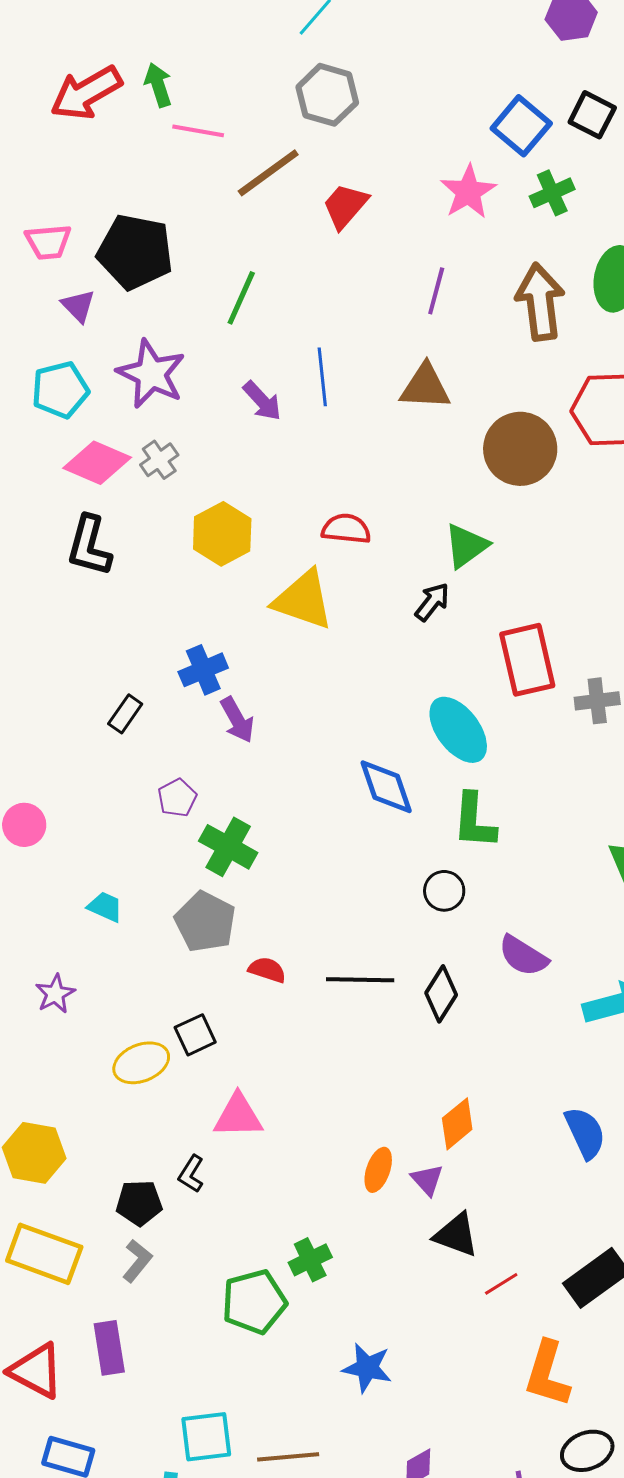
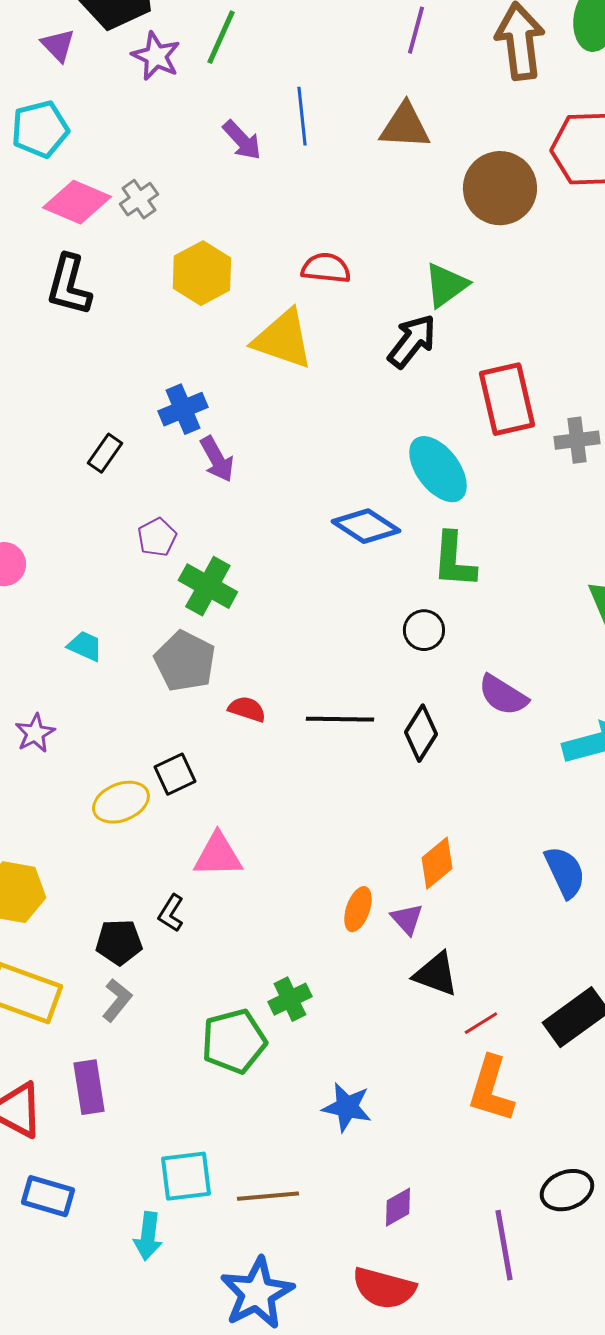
purple star: (151, 374) -> (156, 56), moved, size x0.7
black arrow: (432, 602) -> (412, 341), size x1.4
blue diamond: (386, 787) -> (366, 526), turned -38
orange L-shape: (547, 1374) -> (491, 1089), moved

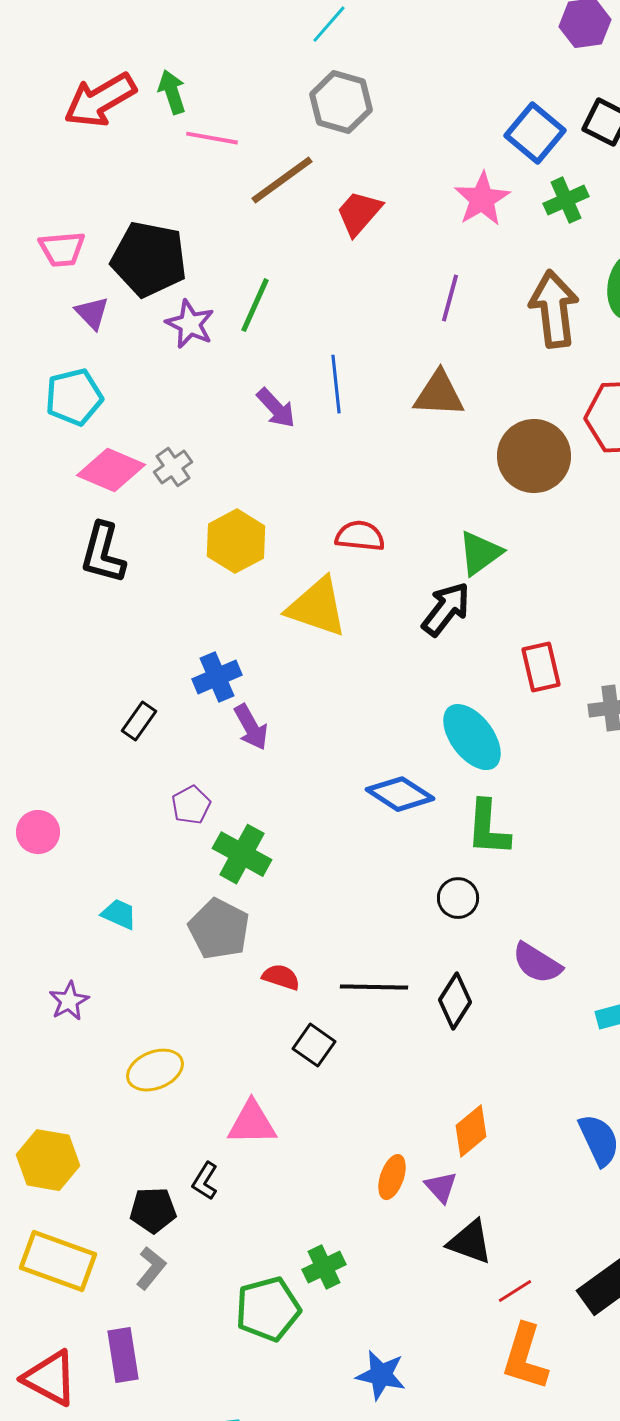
red rectangle: (507, 399) -> (541, 667), size x0.7
black square: (175, 774) -> (314, 1045), moved, turned -30

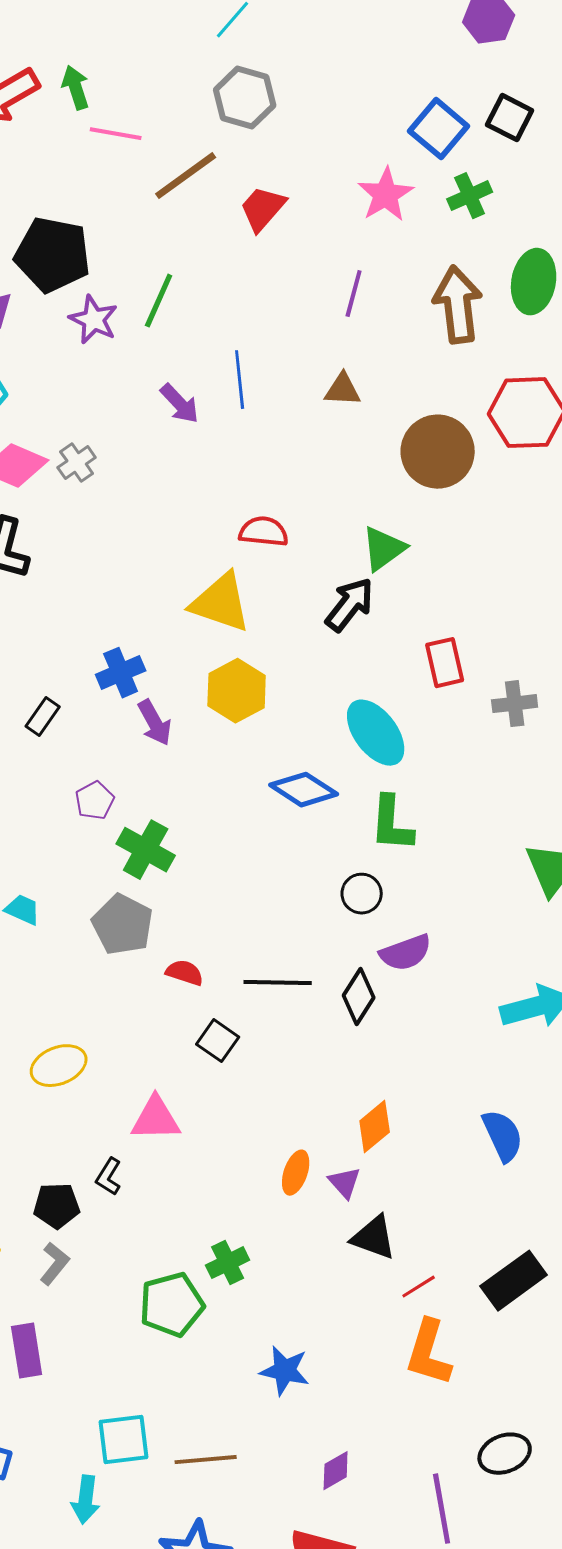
brown triangle: (439, 394) -> (343, 390), size x0.7
yellow hexagon: (236, 541) -> (237, 691), moved
purple semicircle: (537, 963) -> (406, 953), moved, turned -52

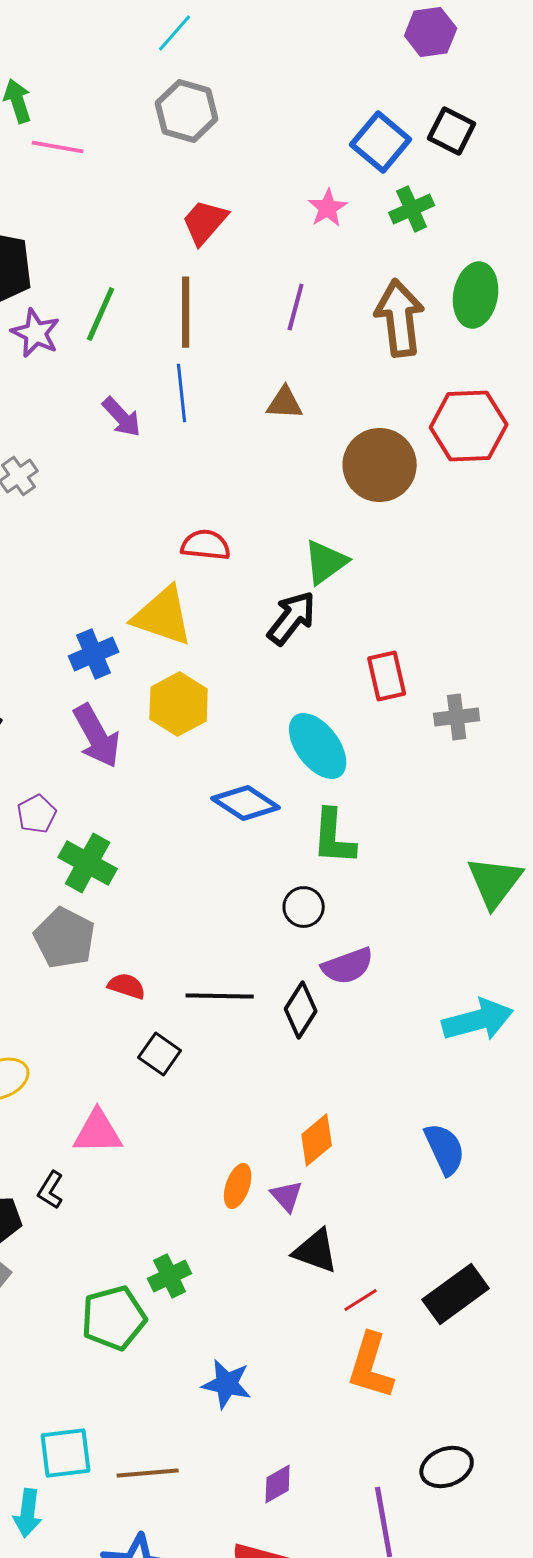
brown line: (186, 176) -> (186, 312), moved, turned -54
pink star: (386, 195) -> (328, 208), size x0.7
blue cross: (121, 673) -> (94, 654), moved
purple arrow: (155, 723) -> (97, 736), size x1.4

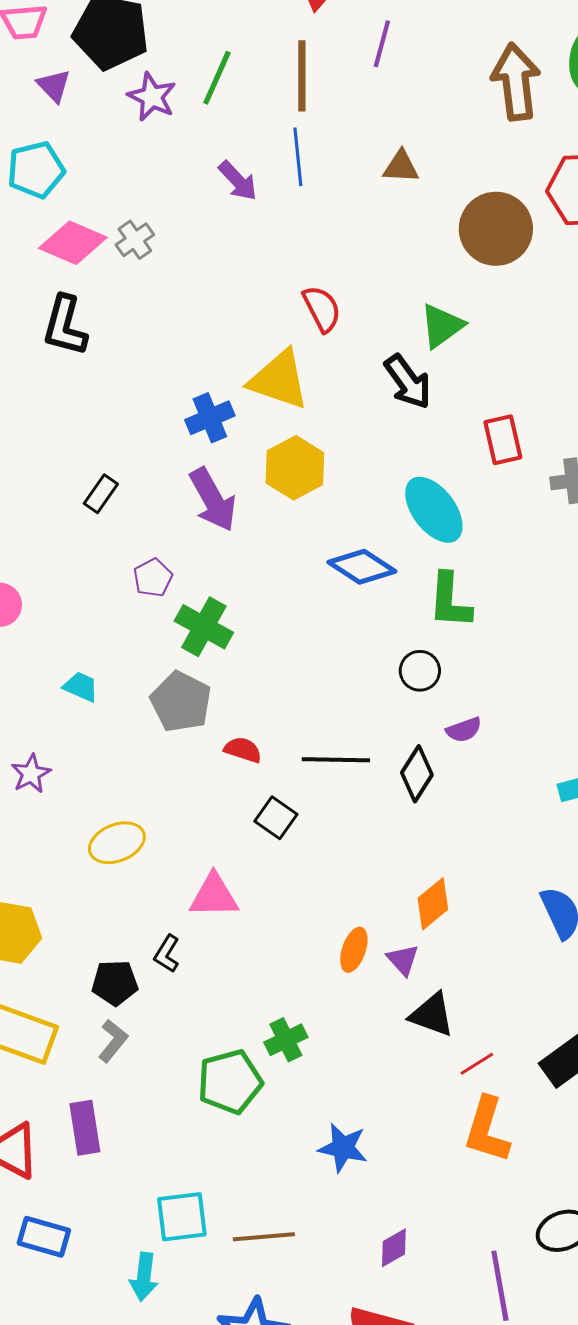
purple line: (296, 307) -> (382, 44), moved
red semicircle: (206, 545) -> (322, 309), turned 57
black arrow: (292, 618) -> (408, 382), turned 106
purple semicircle: (348, 966) -> (464, 730), size x0.7

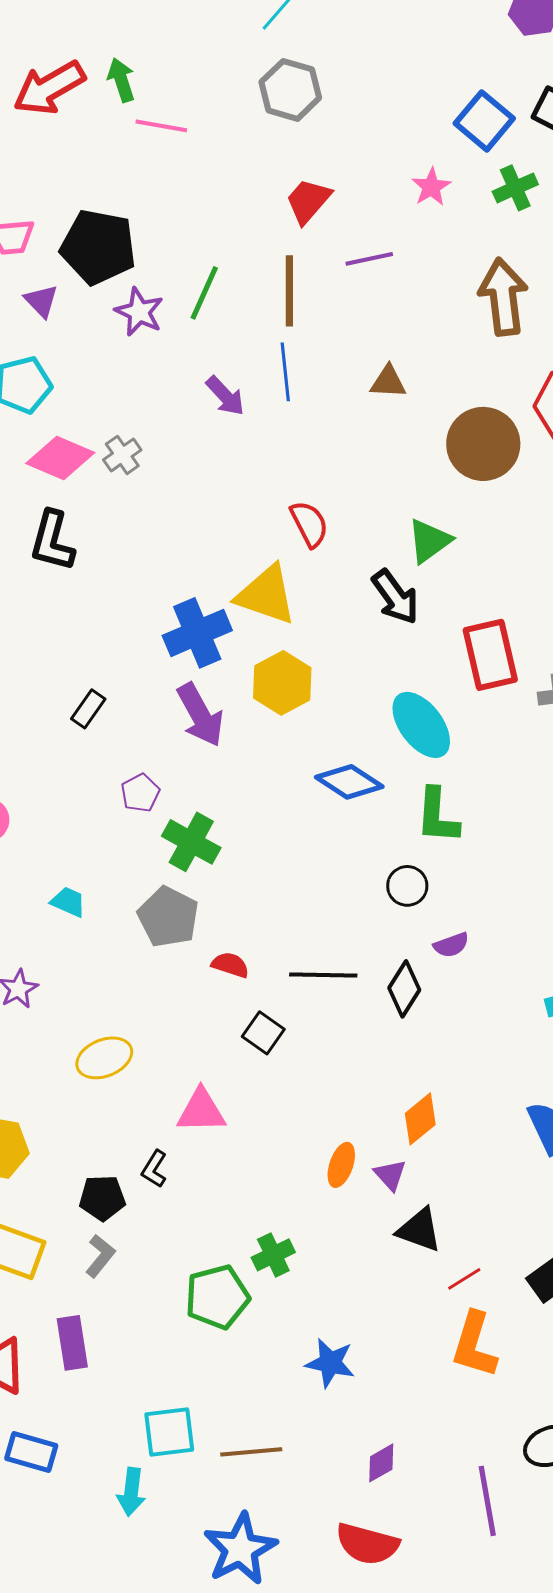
purple line: (382, 44) -> (369, 259), turned 63
blue cross: (210, 418) -> (197, 633), size x1.4
red rectangle: (503, 440) -> (490, 655), size x1.4

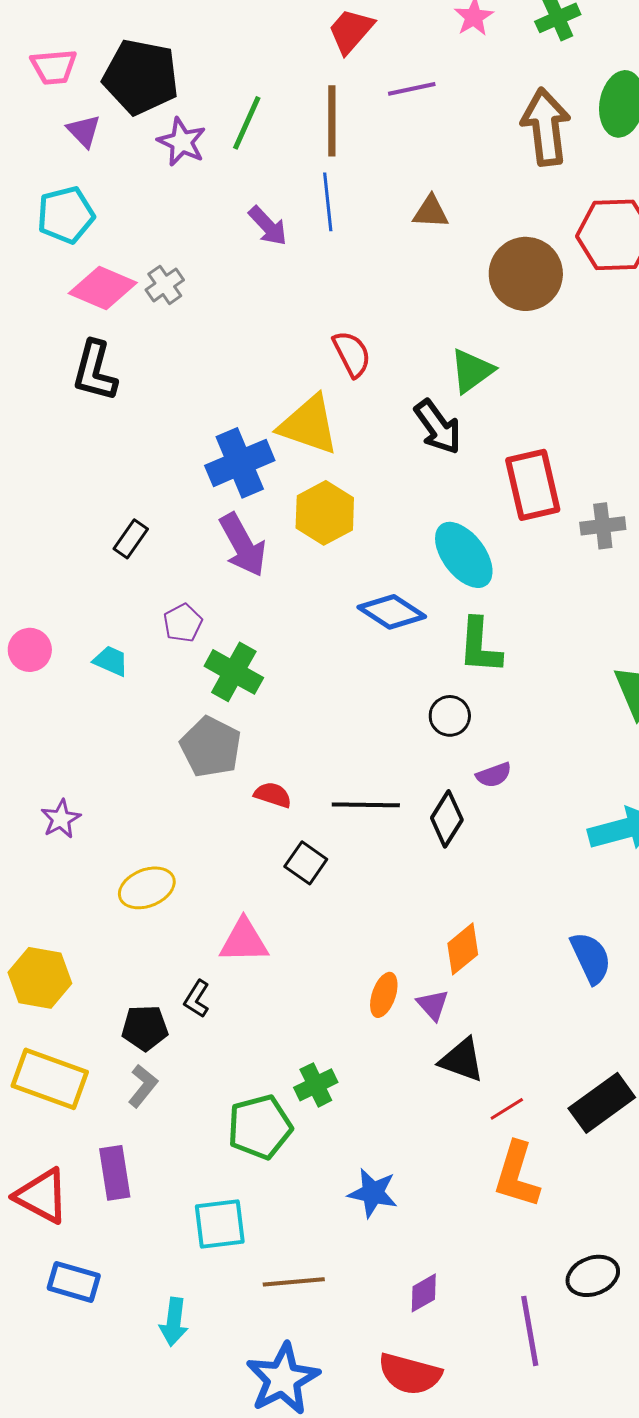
cyan trapezoid: (68, 902) -> (111, 661), moved
cyan square: (169, 1432) -> (220, 1224), moved

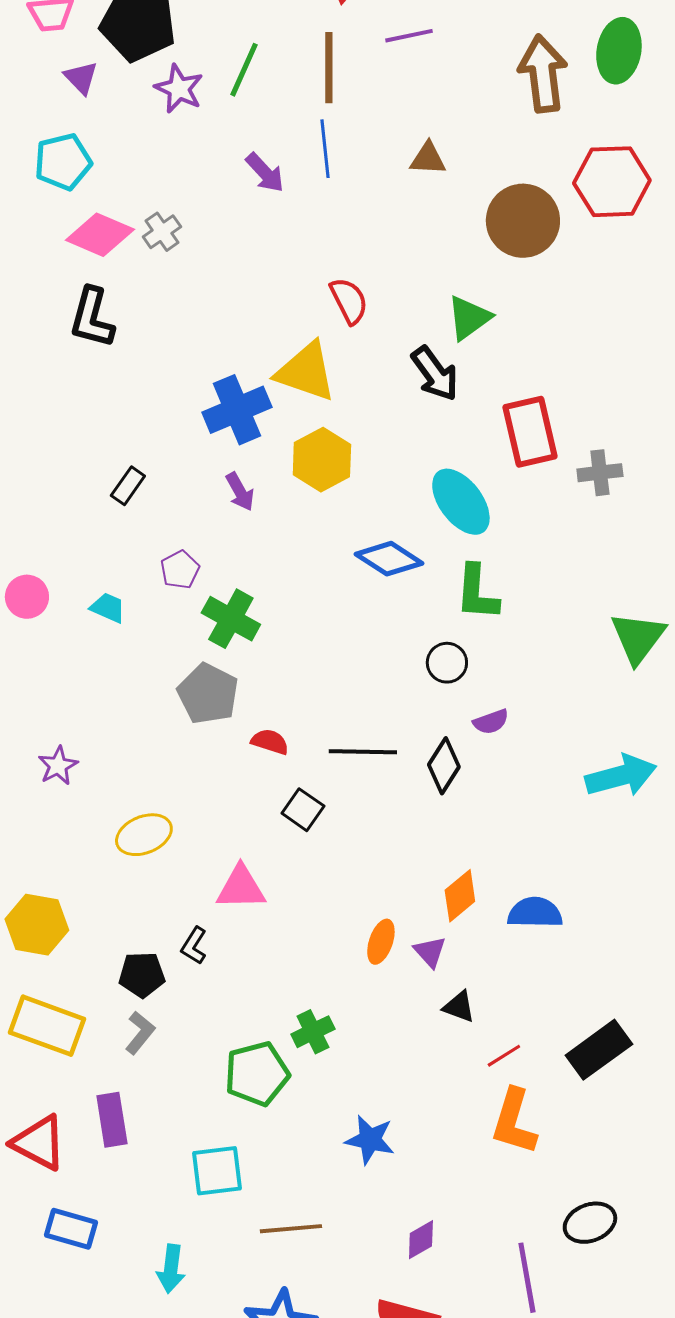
purple arrow: (243, 545) -> (240, 492), size x0.6
blue semicircle: (591, 958) -> (535, 913), moved, turned -64
black triangle: (462, 1060) -> (459, 1007), size x0.7

